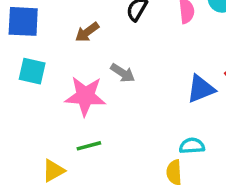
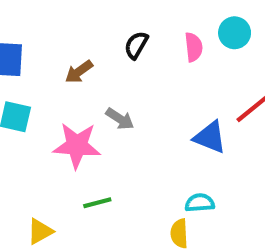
blue triangle: (201, 89) -> (210, 137), turned 44
green line: (89, 146) -> (97, 203), moved

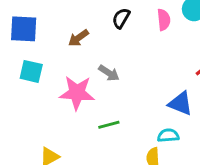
blue triangle: (210, 137) -> (180, 103), moved
green line: (97, 203) -> (109, 125), moved

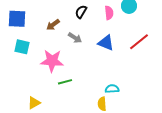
gray arrow: (109, 73) -> (75, 38), moved
blue triangle: (180, 103) -> (106, 43), moved
green line: (109, 125) -> (65, 82), moved

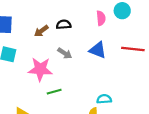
black semicircle: (81, 12) -> (64, 25), moved, turned 56
gray arrow: (75, 38) -> (65, 53), moved
red line: (139, 42) -> (133, 49), turned 45

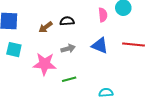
gray arrow: (65, 53) -> (68, 49), turned -48
green line: (54, 92) -> (69, 79), moved

